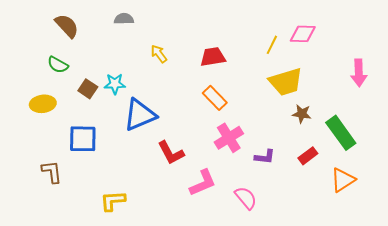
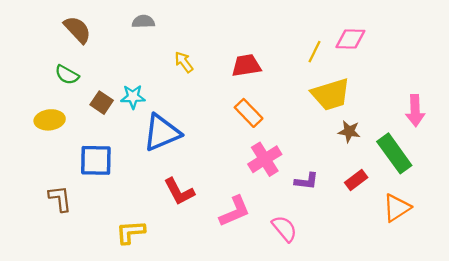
pink arrow: (359, 73) -> (415, 111), moved
red L-shape: (171, 153) -> (179, 192), moved

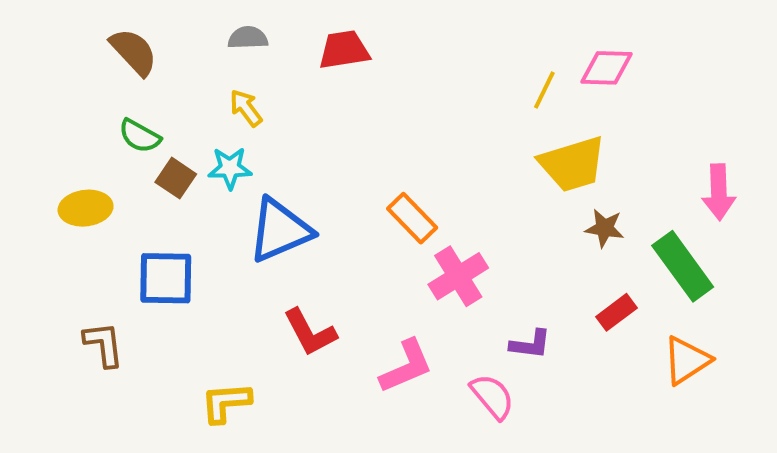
yellow arrow: (184, 62) -> (246, 108), moved
red trapezoid: (246, 66) -> (344, 50), moved
green semicircle: (67, 75) -> (140, 136), moved
orange rectangle: (249, 113) -> (412, 218), moved
purple L-shape: (306, 181) -> (530, 344), moved

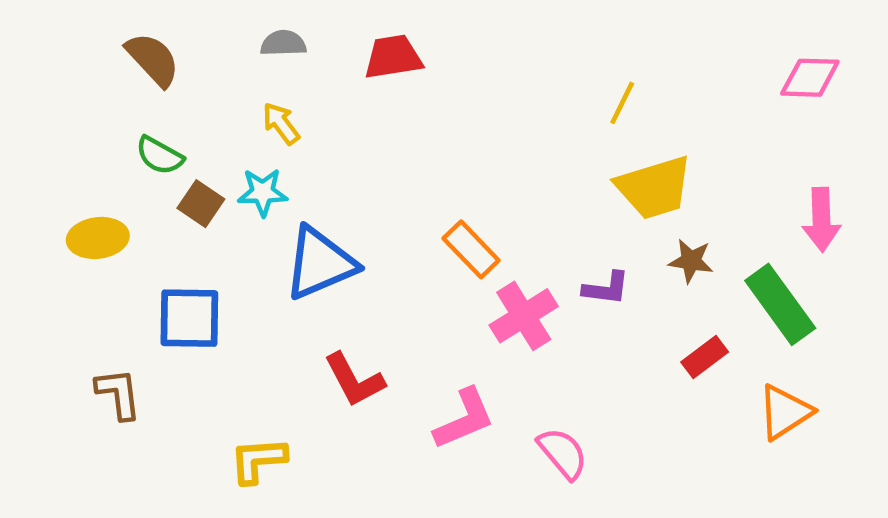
pink diamond: (607, 68) -> (810, 78), moved
purple L-shape: (530, 344) -> (606, 288), moved

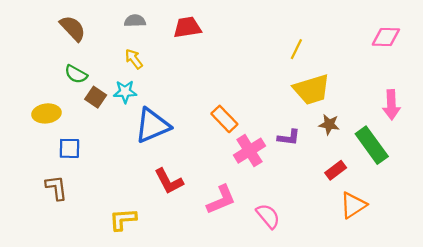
blue square: (189, 318) -> (69, 148), moved, size x0.7
orange triangle: (785, 412) -> (353, 205), moved

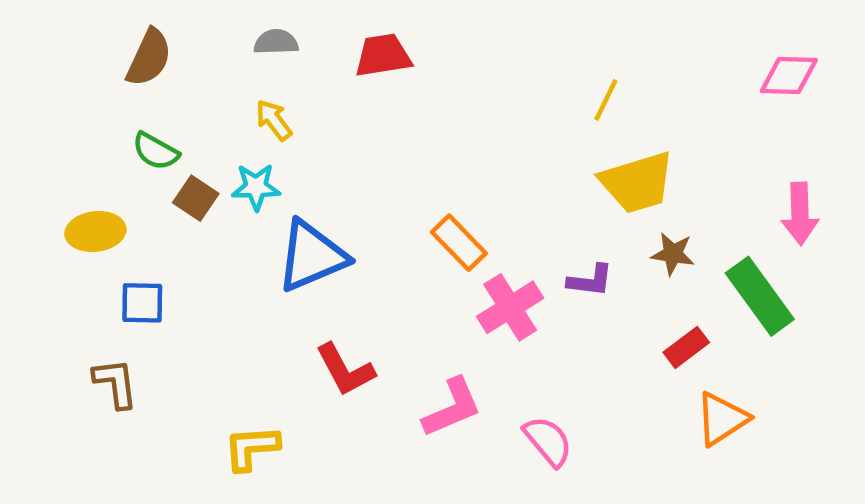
brown semicircle: (73, 28) -> (149, 58), turned 68

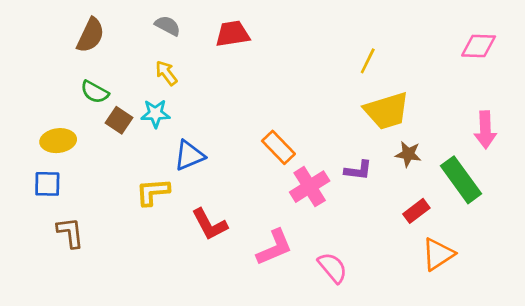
gray semicircle: (276, 42) -> (168, 26), turned 30
blue triangle: (312, 256) -> (189, 155), size x0.7
blue square: (142, 303) -> (47, 184), moved
yellow L-shape: (251, 448) -> (153, 192), moved

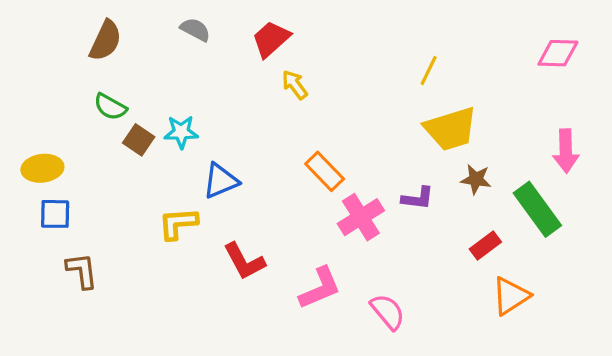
red trapezoid: (233, 34) -> (271, 39), turned -33
yellow arrow: (166, 73) -> (295, 85), moved
yellow ellipse: (58, 141) -> (42, 168), moved

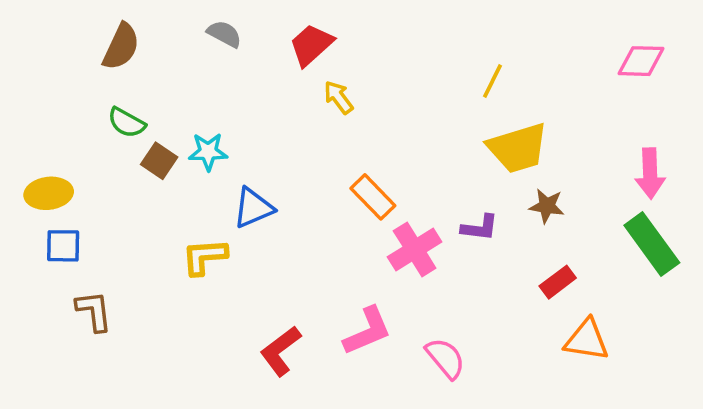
green rectangle: (537, 209) -> (652, 244), moved
red L-shape: (244, 261) -> (281, 351), moved, turned 81
orange triangle: (511, 296) -> (587, 340), turned 42

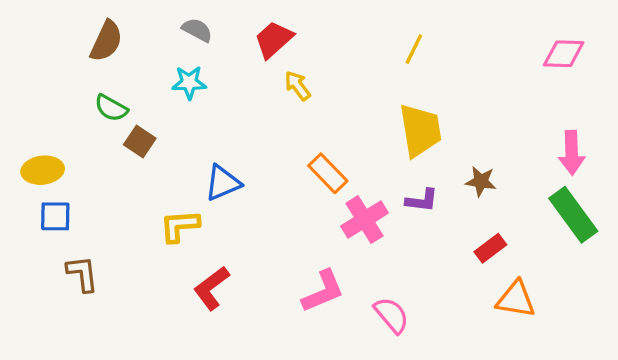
yellow line: (492, 81) -> (414, 49), moved
yellow trapezoid: (518, 148) -> (420, 130), moved, turned -82
cyan star: (208, 152) -> (189, 83), moved
red L-shape: (281, 351) -> (211, 288), moved

